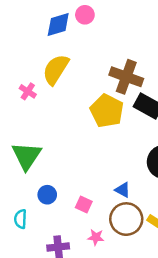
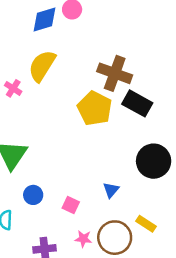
blue triangle: (123, 190) -> (111, 190), turned 42
brown circle: (126, 219) -> (115, 238), moved

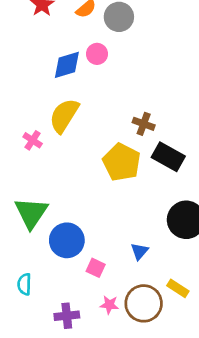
brown cross: (115, 73) -> (144, 124), size x0.6
blue circle: (33, 195) -> (67, 240), moved, size x1.6

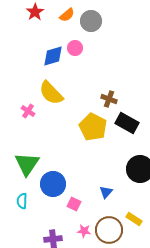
yellow semicircle: (64, 116) -> (51, 93), turned -76
cyan semicircle: (24, 284) -> (22, 201), moved

